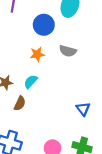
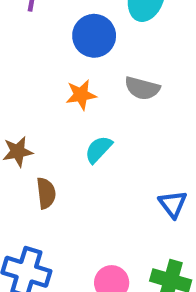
cyan semicircle: (31, 82) -> (98, 149), moved
brown semicircle: (20, 103) -> (46, 193), turned -32

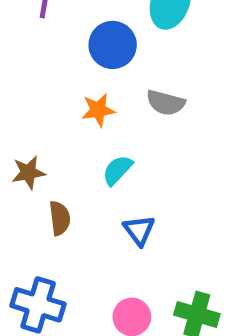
blue triangle: (173, 204) -> (139, 230), moved

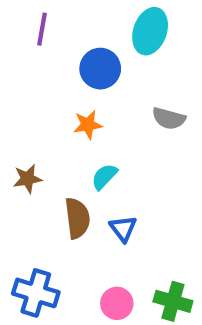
gray semicircle: (166, 103) -> (169, 118), moved
brown semicircle: (60, 218) -> (77, 218), moved, size x1.4

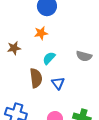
gray semicircle: (169, 118) -> (84, 56), moved
brown star: (27, 179) -> (14, 48), moved

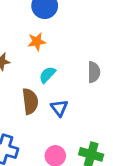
gray semicircle: (84, 56) -> (94, 72), turned -105

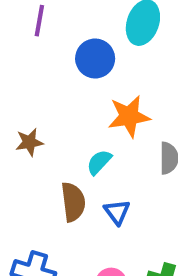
orange star: (37, 42) -> (129, 116), moved, size x1.5

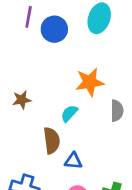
blue circle: (95, 58) -> (54, 29), moved
blue triangle: (117, 212) -> (73, 161), moved, turned -48

